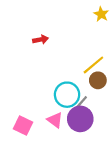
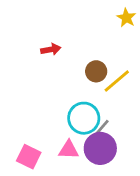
brown circle: (98, 80) -> (96, 71), moved
pink triangle: (55, 120) -> (69, 150), turned -35

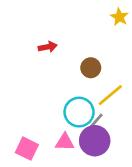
yellow line: (117, 81) -> (110, 95), moved

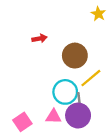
brown circle: (91, 68) -> (75, 56), size x1.5
gray line: (96, 121) -> (79, 99), turned -48
pink square: (27, 149) -> (22, 122), turned 30

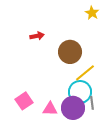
cyan circle: (65, 92) -> (80, 92), moved
gray line: (79, 99) -> (92, 103), moved
pink square: (22, 122) -> (24, 101), moved

